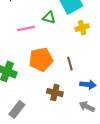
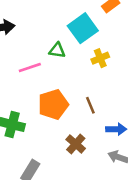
brown cross: (55, 93) -> (76, 144), turned 35

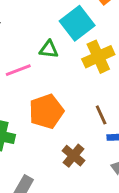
yellow cross: (100, 58) -> (98, 57), size x1.5
brown line: (90, 105) -> (101, 115), moved

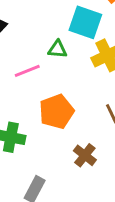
cyan square: (77, 23) -> (85, 22), turned -32

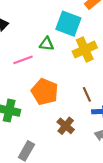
orange pentagon: (57, 112) -> (45, 92), turned -30

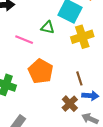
pink line: (23, 60) -> (24, 40), turned 36
brown cross: (66, 126) -> (70, 104), moved

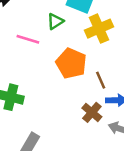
green triangle: (48, 27) -> (55, 21), turned -40
orange pentagon: (41, 71) -> (71, 63), moved

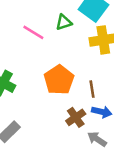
orange pentagon: (71, 63) -> (59, 80), moved

